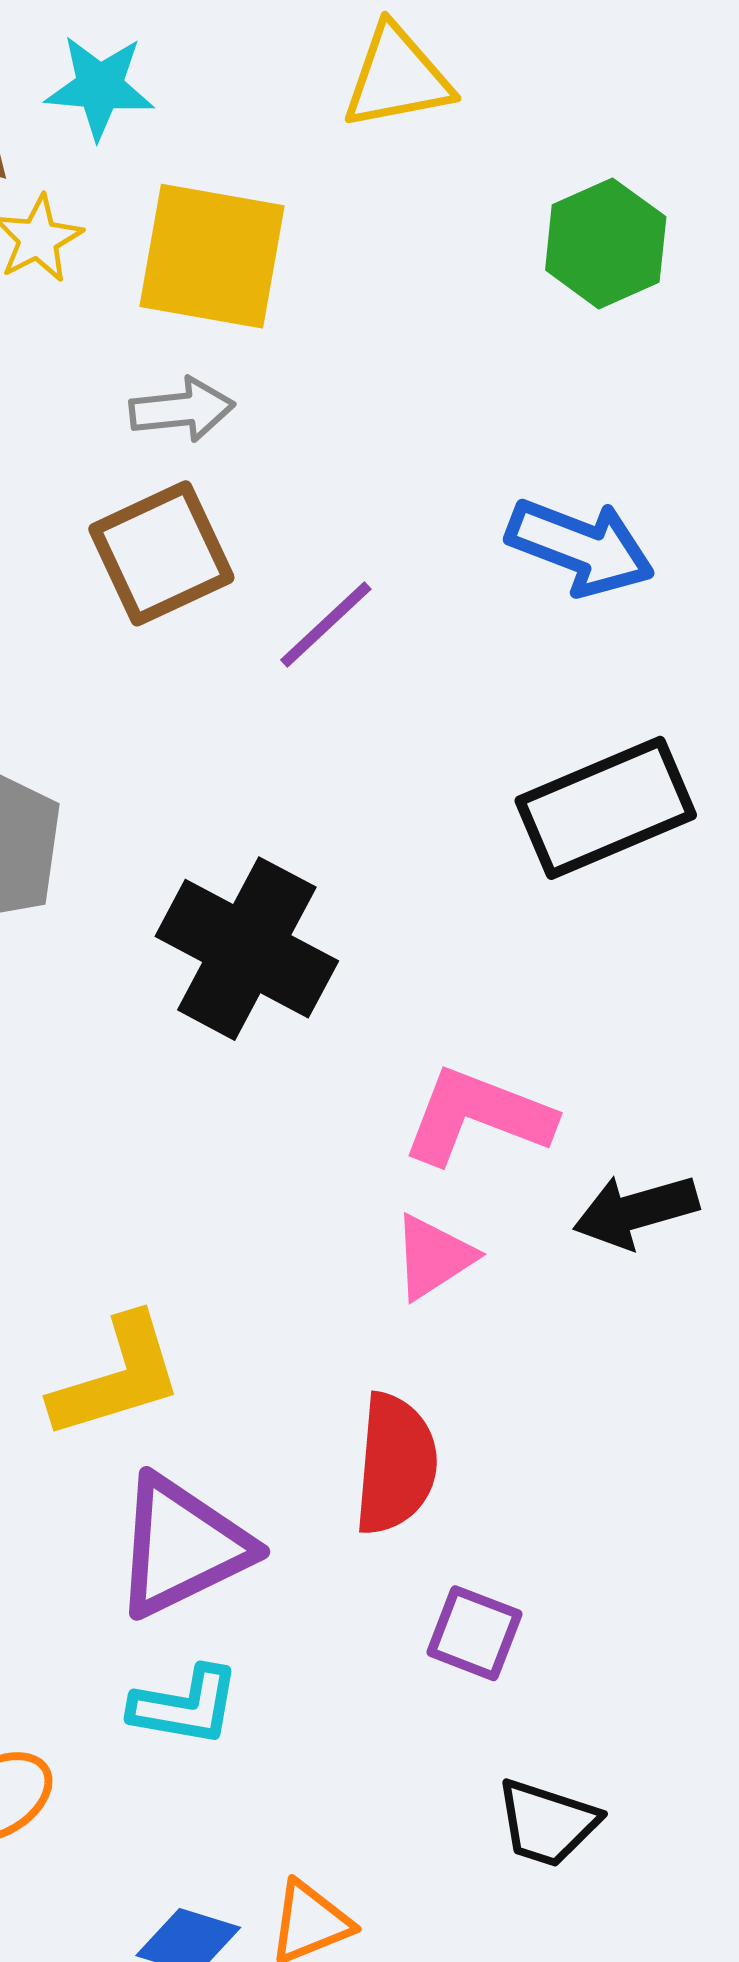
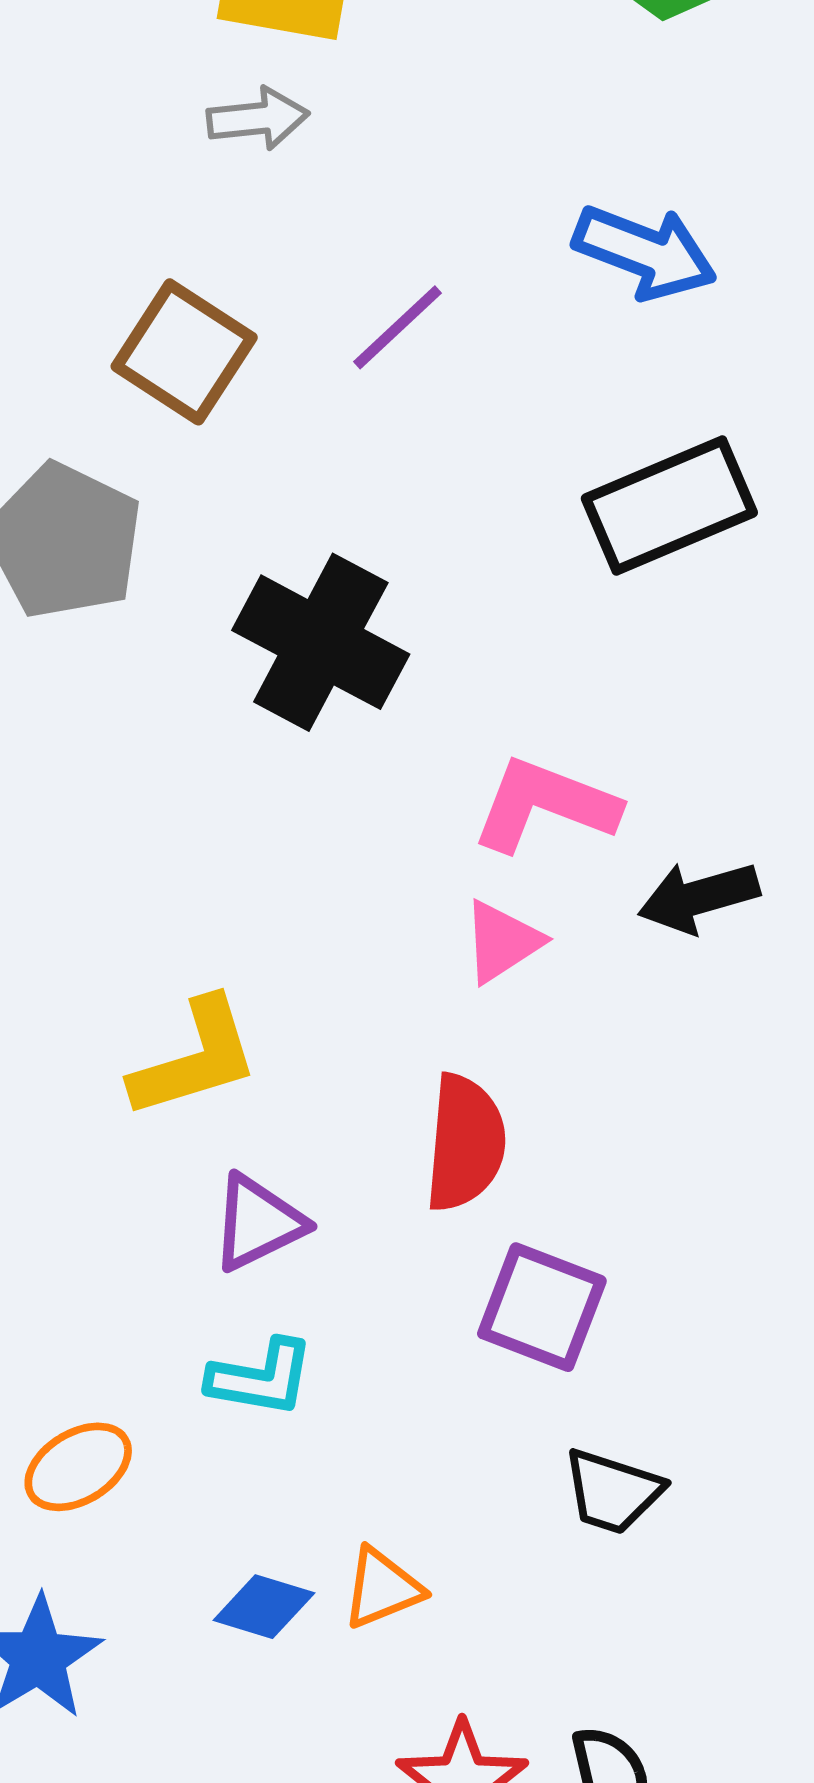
brown square: (161, 553) -> (184, 352), moved, turned -32
purple triangle: (182, 1546) -> (258, 1223), size x0.7
purple square: (474, 1633) -> (542, 1307), size x1.4

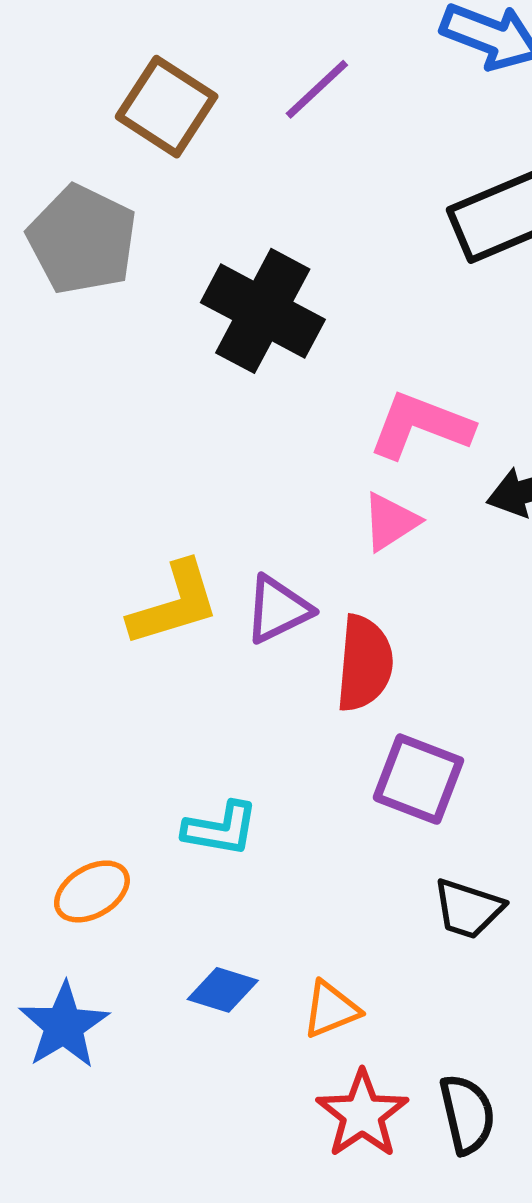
purple triangle: (258, 1223) -> (278, 609), moved
orange triangle: (382, 1588) -> (331, 1009), moved

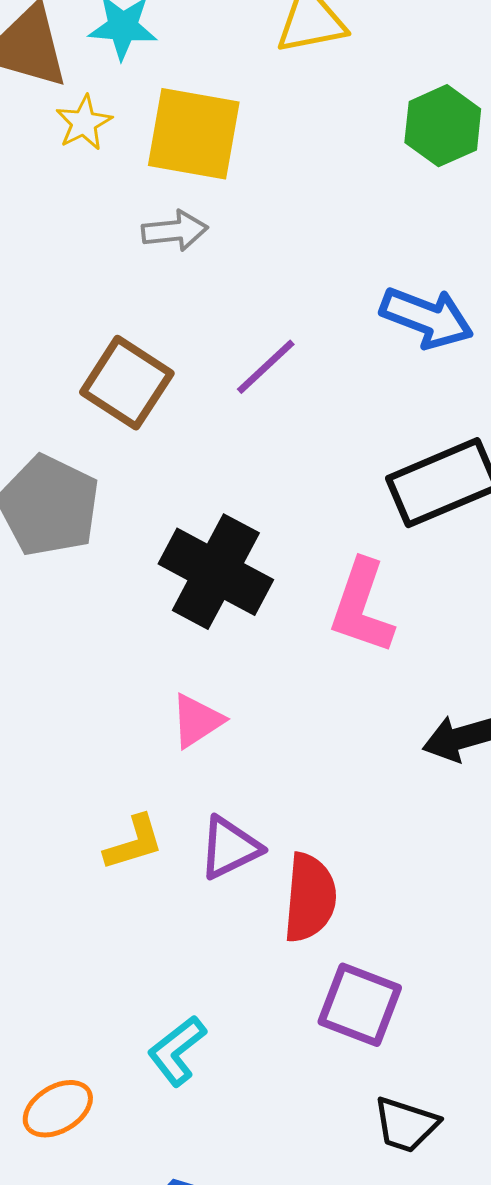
pink L-shape: (421, 426) -> (362, 607), moved, turned -92
pink triangle: (390, 522) -> (197, 721), moved
yellow L-shape: (174, 604) -> (134, 843), size x0.7
cyan L-shape: (221, 829) -> (177, 1051), turned 132

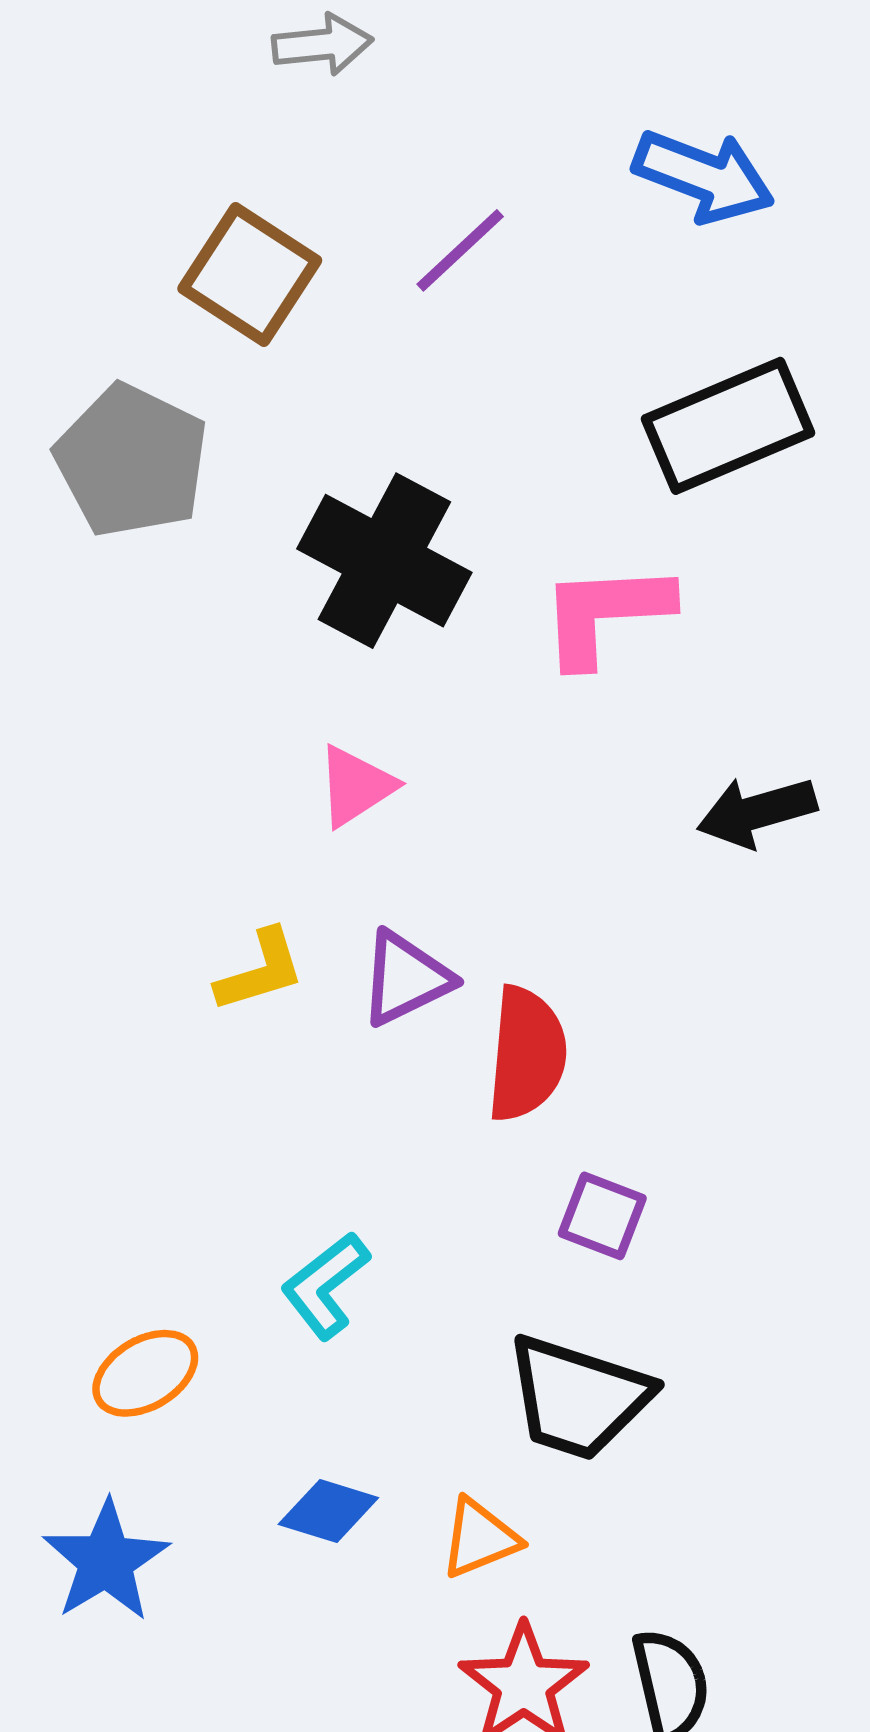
pink L-shape: (362, 607) -> (605, 614), turned 68
purple square: (360, 1005) -> (602, 1216), size x0.7
black trapezoid: (406, 1125) -> (578, 1398), moved, size x1.5

